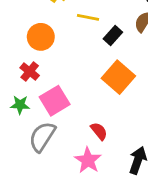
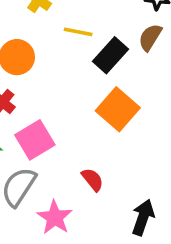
black rectangle: (113, 35) -> (111, 55), size x1.4
pink star: (88, 160) -> (55, 217), moved

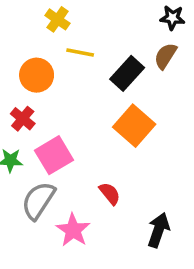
yellow line: (78, 32) -> (80, 52), moved

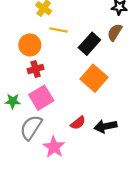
red cross: (23, 119) -> (36, 69), moved, turned 35
red semicircle: (110, 194) -> (78, 123), turned 91
black arrow: (158, 230) -> (105, 126), moved, turned -120

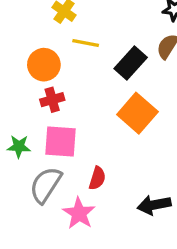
pink square: (41, 98) -> (61, 141), turned 35
red semicircle: (78, 123) -> (97, 178), moved, turned -35
black arrow: (105, 126) -> (154, 205), moved

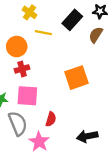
black rectangle: (131, 63) -> (72, 20), moved
orange square: (137, 113) -> (76, 78), turned 30
gray semicircle: (46, 185) -> (18, 123), turned 125

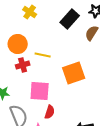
yellow line: (43, 33) -> (43, 55), moved
pink square: (27, 96) -> (40, 91), moved

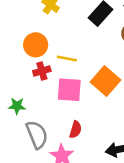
orange square: (74, 73) -> (105, 81), turned -30
pink square: (40, 91) -> (69, 90), moved

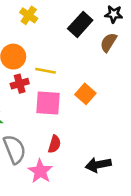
orange square: (105, 81) -> (85, 94), size x0.7

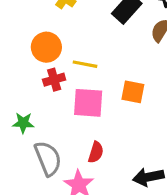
orange square: (85, 94) -> (133, 92), turned -30

